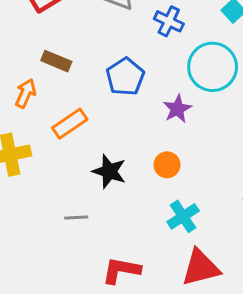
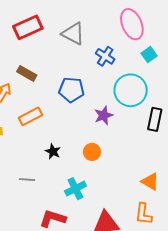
blue pentagon: (125, 77) -> (71, 90), turned 30
black star: (109, 171) -> (53, 151), size x0.7
cyan cross: (183, 216) -> (75, 189), moved

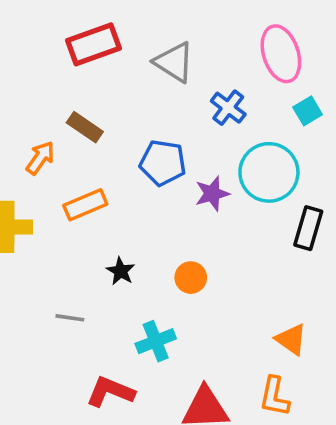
purple star: (104, 115) -> (212, 194), moved

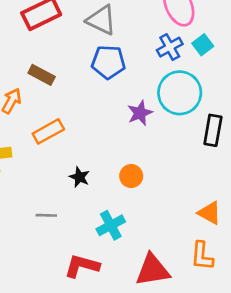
blue cross: (228, 108) -> (170, 47), moved, turned 30
blue pentagon: (163, 163) -> (108, 62), moved

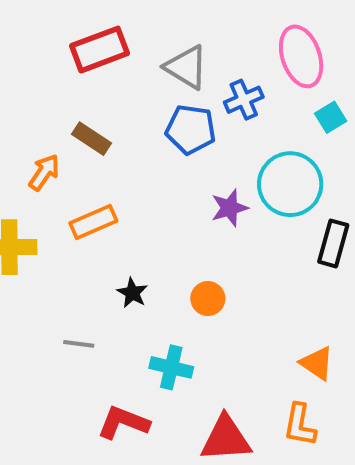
blue cross: (170, 47) -> (244, 100), moved
cyan cross: (111, 225) -> (171, 367), turned 36

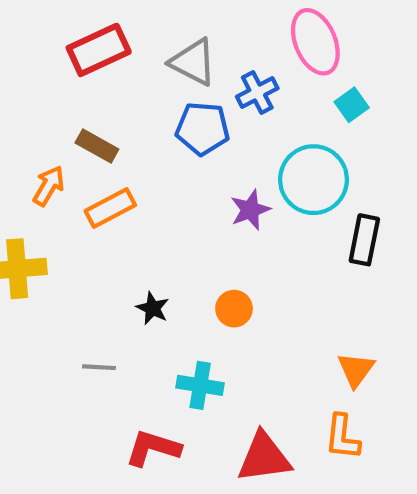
orange rectangle: (93, 222) -> (110, 208), moved
orange triangle: (317, 363) -> (356, 370), turned 36

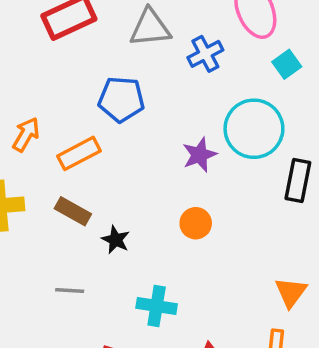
gray triangle: (193, 62) -> (150, 28), turned -33
blue pentagon: (203, 128) -> (121, 99), moved
brown rectangle: (97, 146) -> (73, 211), moved
orange circle: (234, 309) -> (196, 223), moved

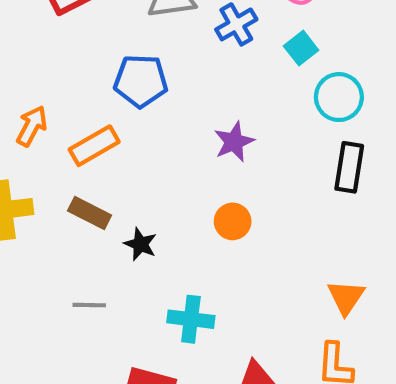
cyan square: (287, 64) -> (301, 48), moved
cyan circle: (254, 129) -> (339, 97), moved, size x0.7

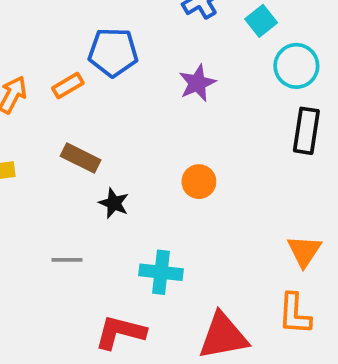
purple star: (234, 142) -> (197, 83), moved
orange rectangle: (94, 146) -> (68, 86), moved, size x0.7
brown rectangle: (90, 213) -> (81, 158), moved

